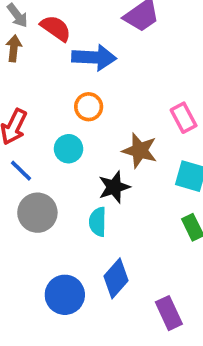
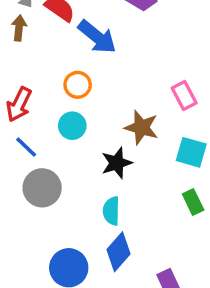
blue arrow: (94, 57) -> (97, 37), turned 36
orange circle: (89, 107) -> (78, 85), moved
cyan semicircle: (98, 222) -> (111, 211), moved

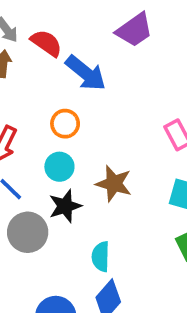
brown star: (142, 127) -> (114, 184), moved
black star: (117, 163) -> (65, 206), moved

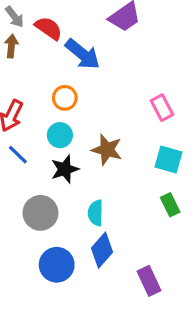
gray circle: (28, 232) -> (40, 213), moved

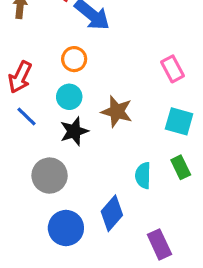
cyan semicircle: (96, 213) -> (143, 176), moved

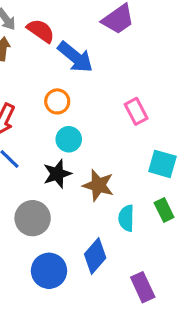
pink rectangle: (173, 69) -> (136, 111), moved
cyan circle: (69, 97) -> (69, 139), moved
brown star: (117, 112) -> (98, 185), moved

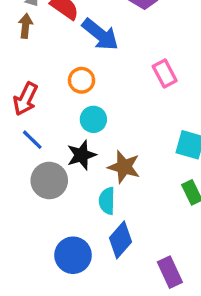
pink rectangle: (136, 111) -> (165, 73), moved
gray circle: (33, 218) -> (49, 180), moved
cyan semicircle: (126, 218) -> (107, 201), moved

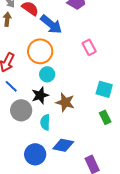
orange circle: (82, 80) -> (40, 51), size x1.6
cyan semicircle: (107, 201) -> (45, 122), moved
blue diamond: (121, 240) -> (63, 145), turned 60

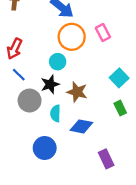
orange circle: (40, 51) -> (72, 37), moved
cyan square: (104, 89) -> (119, 78), turned 30
blue diamond: (63, 145) -> (81, 126), moved

